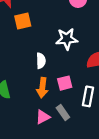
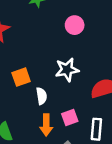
orange square: (23, 21) -> (21, 77), moved

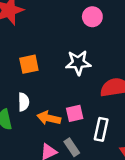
white semicircle: (41, 96) -> (24, 102), moved
orange arrow: (46, 125) -> (49, 118), turned 95

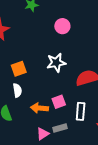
white semicircle: (24, 102) -> (17, 90), moved
gray rectangle: (72, 147) -> (60, 128), turned -64

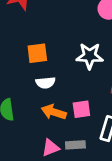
white semicircle: (17, 90) -> (46, 83), moved, turned 80

